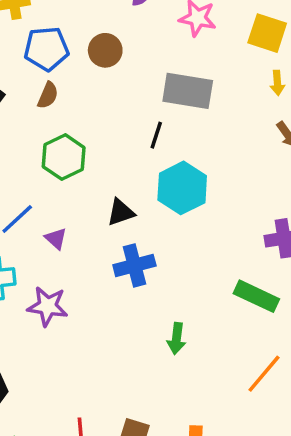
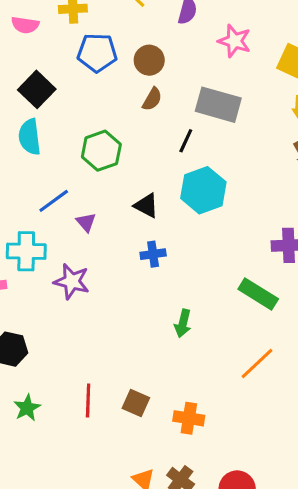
brown semicircle: (48, 95) -> (152, 99), moved
black triangle: (121, 212) -> (146, 206), turned 40
blue cross: (134, 265) -> (153, 254), size x0.7

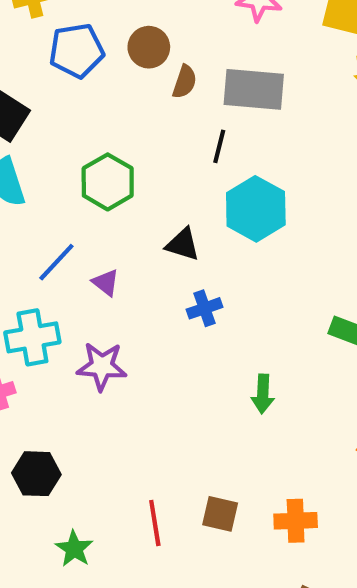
brown semicircle: (152, 99) -> (185, 82), moved

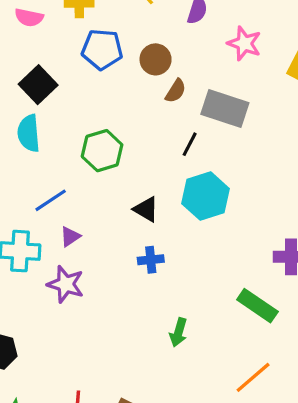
purple triangle: (106, 283) -> (70, 237), moved, turned 35

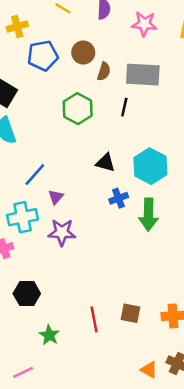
green hexagon: (102, 151) -> (78, 109), moved
cyan hexagon: (206, 196) -> (150, 166), moved
green arrow: (178, 332) -> (148, 215), moved, size x1.5

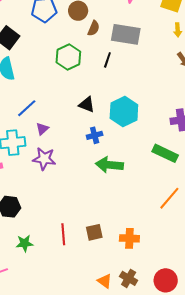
green arrow: (148, 215) -> (109, 165), moved, turned 88
brown square: (131, 313) -> (94, 232), turned -30
green star: (49, 335) -> (25, 243), turned 30

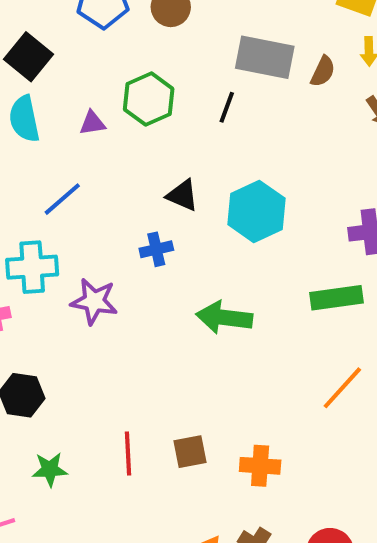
brown semicircle: (94, 28) -> (323, 71), moved
purple triangle: (42, 129) -> (92, 123), moved, turned 32
blue cross: (95, 135) -> (156, 249), moved
green rectangle: (165, 153) -> (336, 298), turned -35

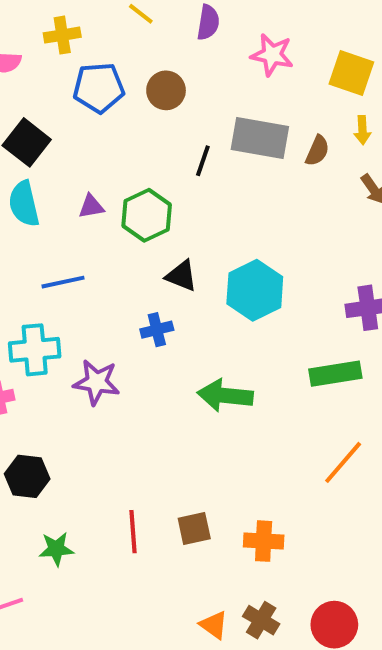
green hexagon: (149, 99) -> (147, 215), moved
black line: (227, 107) -> (203, 161), moved
blue line: (62, 199) -> (63, 282), turned 30

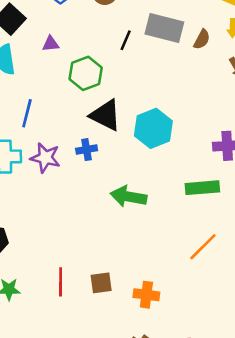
purple triangle: (91, 206) -> (51, 44), moved
black triangle: (181, 276) -> (106, 115), size x1.5
blue line: (63, 282) -> (27, 113), turned -68
purple star: (97, 382) -> (45, 158), moved

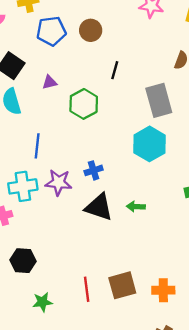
gray rectangle: (164, 28) -> (159, 100), moved, turned 68
black triangle: (106, 115) -> (99, 207), moved
green arrow: (128, 197) -> (136, 207), size x0.6
brown square: (101, 283) -> (122, 285), size x1.4

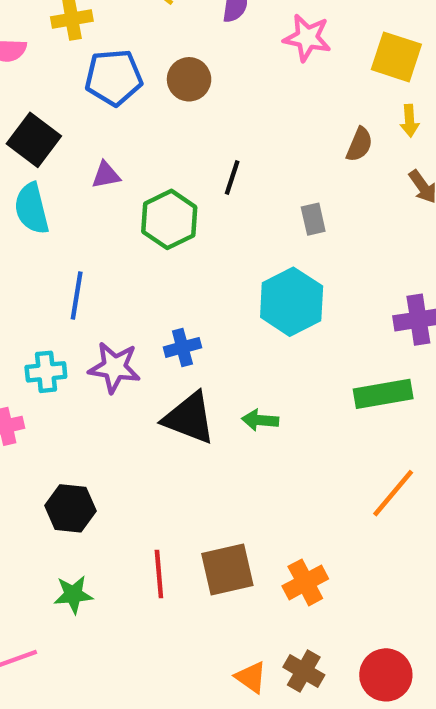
black line: (115, 70) -> (232, 178), moved
gray rectangle: (159, 100) -> (313, 219), size x0.5
cyan cross: (23, 186) -> (46, 372), size x0.7
black hexagon: (23, 261) -> (70, 508), moved
orange cross: (163, 290) -> (305, 582), turned -30

